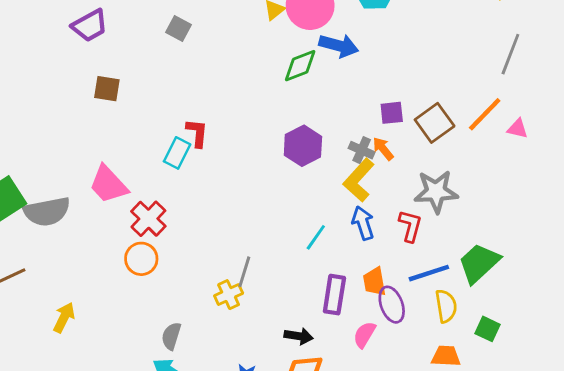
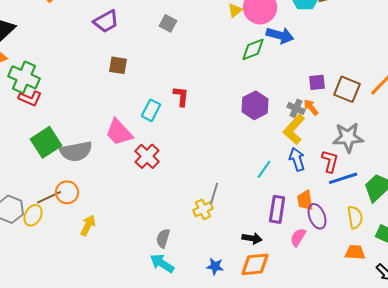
brown square: (435, 123) -> (347, 89), turned -32
cyan rectangle: (177, 153) -> (151, 110), moved
orange circle: (141, 259) -> (67, 192), moved
blue line: (429, 273) -> (343, 178), moved

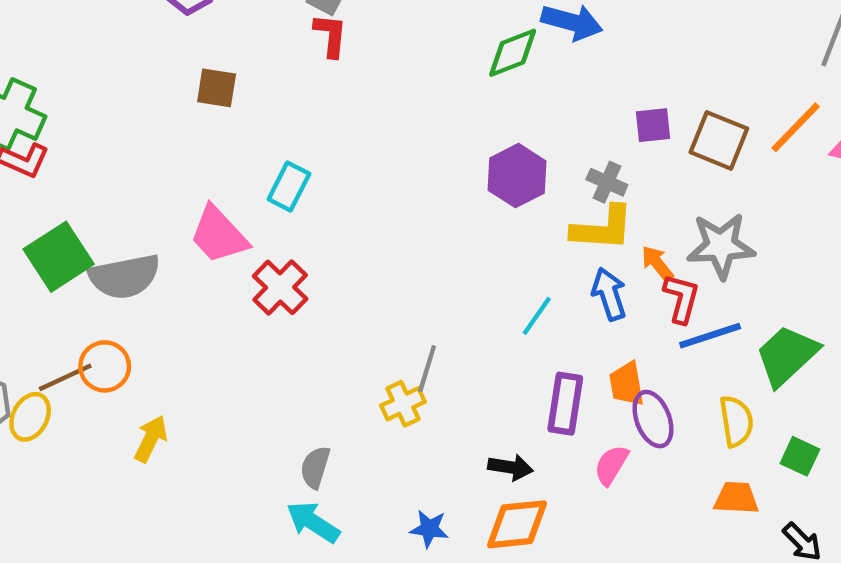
red L-shape: (181, 96) -> (331, 35), moved
orange arrow: (311, 107) -> (657, 263), moved
yellow L-shape: (294, 129) -> (603, 228), turned -128

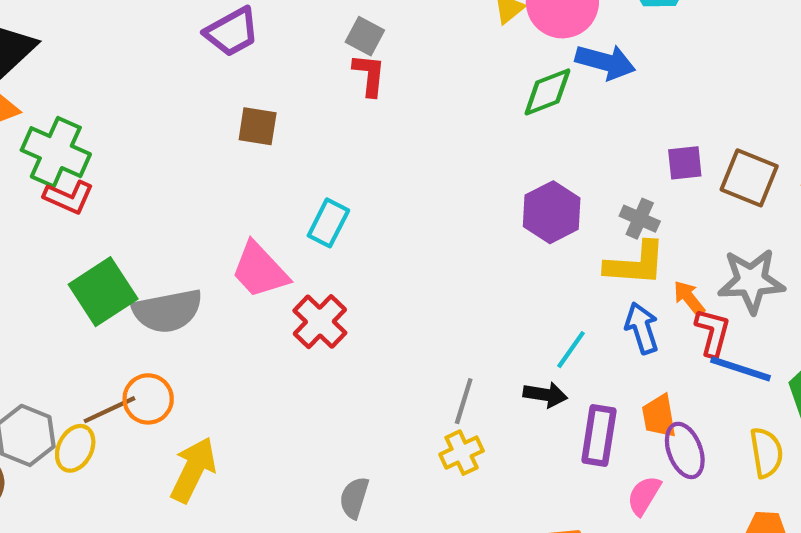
blue line: (710, 336) -> (741, 369), turned 36
yellow cross: (403, 404) -> (462, 453), moved
yellow arrow: (151, 439) -> (193, 470), size x1.4
black arrow: (510, 467) -> (545, 395), moved

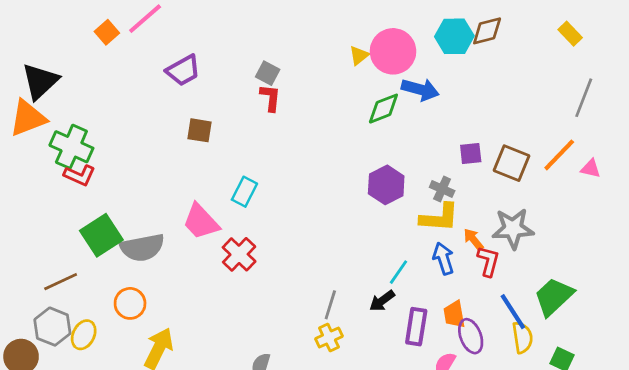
blue line: (741, 369) -> (513, 312), moved, turned 39
black arrow: (545, 395) -> (382, 301), turned 135
brown line: (109, 410) -> (61, 282), moved

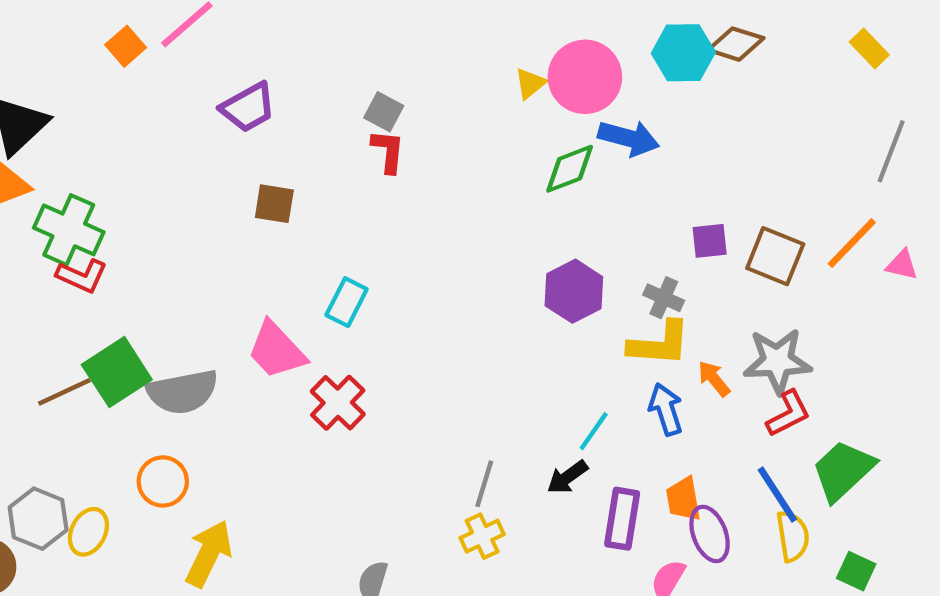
brown diamond: (487, 31) -> (736, 44), turned 32
red L-shape: (488, 261) -> (788, 414), moved, turned 48
brown line: (61, 282) -> (64, 392), moved

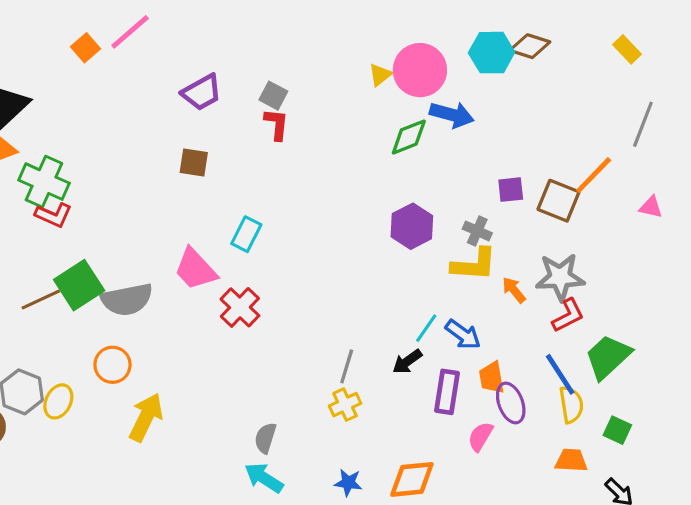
purple trapezoid: (248, 107) -> (202, 92), moved
orange line: (852, 243) -> (594, 175), moved
blue arrow: (666, 409) -> (463, 335), moved, turned 144

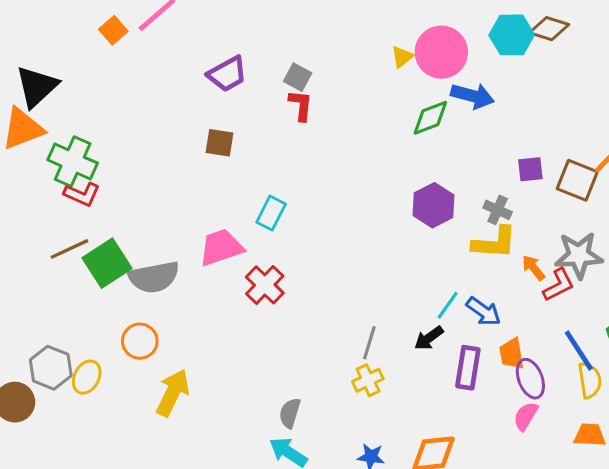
pink trapezoid: (195, 269) -> (221, 247), turned 114
brown line: (41, 299) -> (69, 249), moved
red L-shape: (568, 315) -> (558, 285), moved
pink semicircle: (480, 436) -> (526, 416), moved

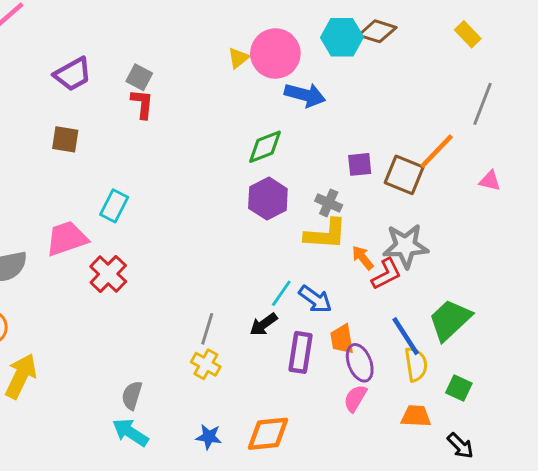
green diamond: (430, 118) -> (265, 147), moved
yellow cross: (368, 380) -> (206, 364), turned -36

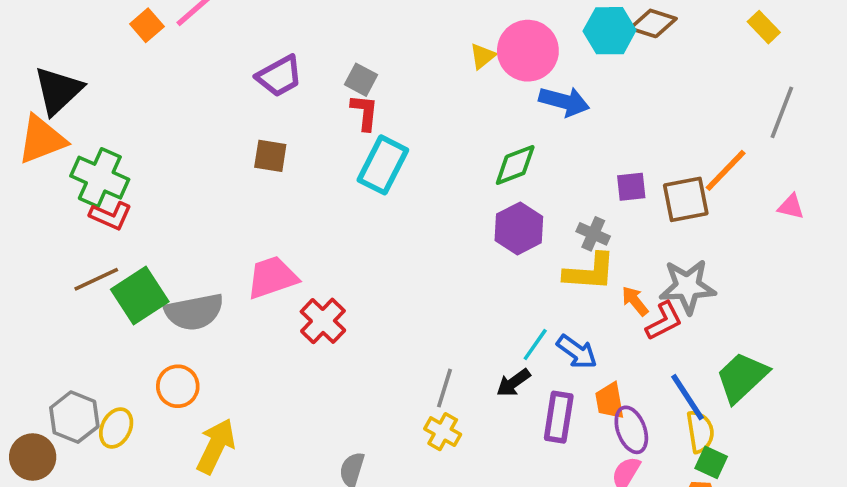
brown square: (404, 175) -> (686, 199), turned -33
cyan rectangle: (114, 206) -> (383, 165), moved, size x1.4
green square: (459, 388) -> (711, 462), moved

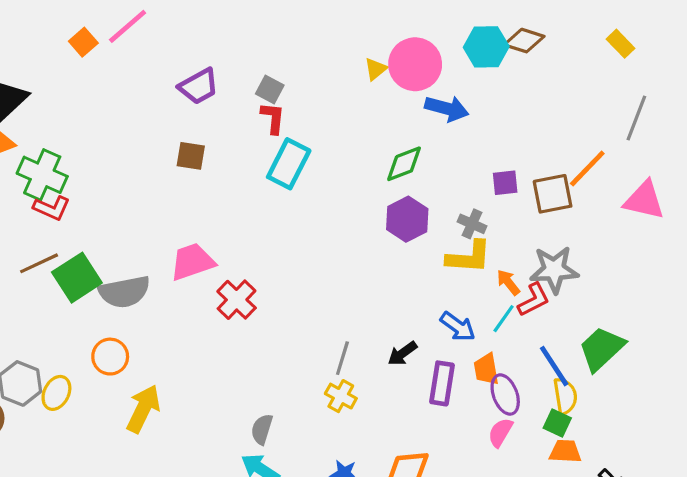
pink triangle: (791, 207) -> (644, 200), size x1.8
cyan line: (535, 345) -> (504, 319), moved
green square: (711, 462) -> (557, 423), moved

